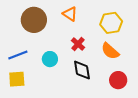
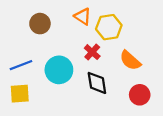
brown circle: (34, 20) -> (40, 24), size x0.7
yellow hexagon: (111, 23) -> (109, 27), moved
cyan circle: (50, 59) -> (59, 70), size x1.5

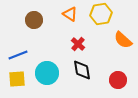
yellow hexagon: (109, 27) -> (101, 14), moved
orange semicircle: (130, 60) -> (123, 40), moved
cyan circle: (59, 70) -> (47, 73), moved

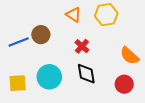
brown circle: (34, 20) -> (41, 35), moved
orange semicircle: (123, 40) -> (129, 56), moved
blue line: (18, 55) -> (19, 42), moved

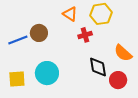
red cross: (82, 46) -> (85, 35), moved, turned 32
black diamond: (86, 74) -> (98, 67), moved

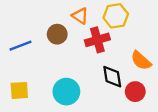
brown circle: (39, 33) -> (57, 34), moved
red cross: (85, 35) -> (97, 40), size x1.5
cyan circle: (47, 73) -> (66, 92), moved

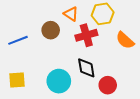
orange semicircle: (141, 61) -> (125, 40), moved
black diamond: (112, 77) -> (86, 68), moved
red circle: (135, 92) -> (108, 85), moved

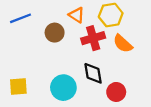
blue line: (18, 40) -> (21, 18), moved
orange semicircle: (125, 40) -> (123, 44), moved

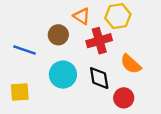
blue line: (21, 18) -> (24, 50), moved, turned 40
orange semicircle: (123, 44) -> (131, 64), moved
cyan circle: (63, 88) -> (63, 75), moved

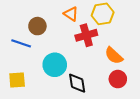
brown circle: (58, 35) -> (37, 26), moved
black diamond: (99, 78) -> (77, 83), moved
red circle: (124, 98) -> (118, 79), moved

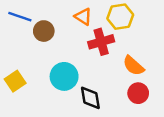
blue line: (21, 43) -> (20, 17), moved
yellow square: (17, 80) -> (15, 81), moved, turned -30

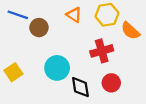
red cross: (101, 42) -> (102, 51), moved
orange semicircle: (133, 66) -> (130, 31), moved
red circle: (138, 93) -> (111, 83), moved

